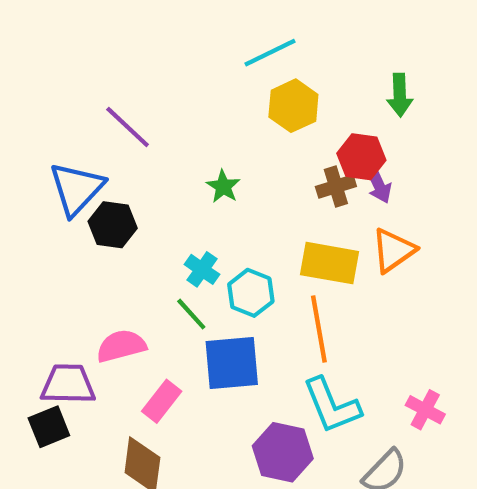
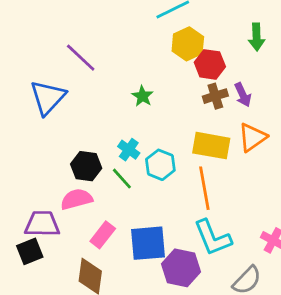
red hexagon: (361, 157) -> (210, 64), moved
black hexagon: (113, 225) -> (86, 166), moved
blue square: (232, 363) -> (148, 243), moved

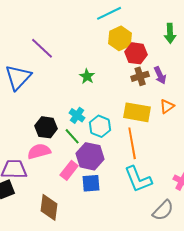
orange triangle: (252, 137) -> (167, 106), size x0.7
pink rectangle: (103, 235) -> (69, 170), moved
blue square: (148, 243) -> (91, 183), size x0.7
purple hexagon: (181, 268) -> (90, 156), moved

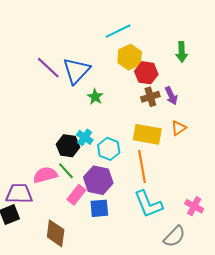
blue triangle: (18, 77) -> (76, 71), moved
black hexagon: (46, 127) -> (68, 146), moved
green line: (72, 136) -> (66, 171), moved

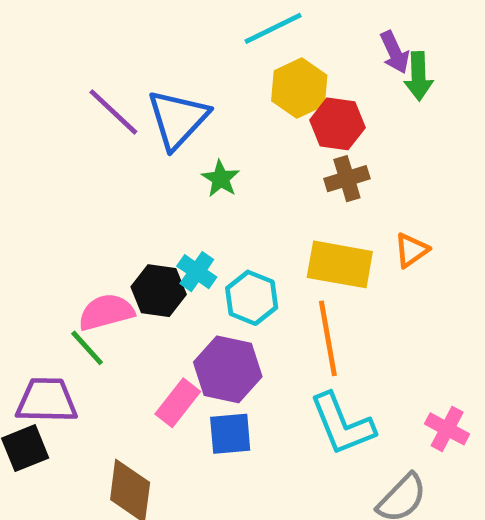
purple arrow: (171, 96) -> (395, 52), moved
green line: (66, 171) -> (87, 348), moved
pink semicircle: (45, 175) -> (106, 312), moved

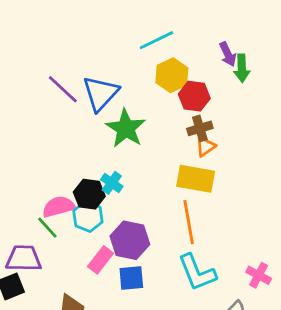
green star: (221, 179) -> (126, 128), size x1.8
orange triangle: (411, 250) -> (205, 147), moved
cyan hexagon: (252, 298) -> (88, 216), moved

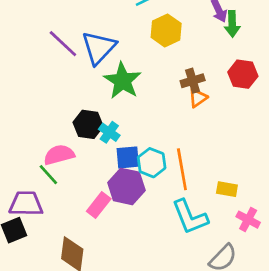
red hexagon: (194, 96) -> (243, 74), moved
yellow rectangle: (196, 179) -> (227, 189), moved, size x0.6
black hexagon: (89, 194) -> (88, 124), moved
cyan hexagon: (88, 216) -> (152, 163), moved
blue square: (131, 278) -> (128, 157), moved

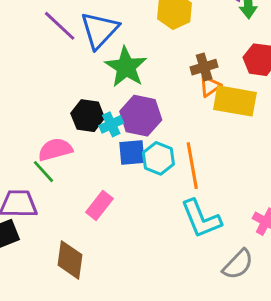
cyan cross: (109, 132) -> (111, 124), turned 30
purple hexagon: (126, 186) -> (141, 116), moved
yellow rectangle: (227, 189) -> (235, 101), moved, size x1.8

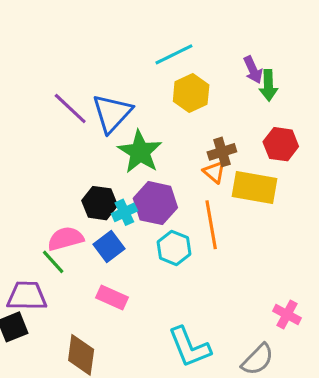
orange triangle: (210, 86) -> (214, 172), moved, turned -45
blue square: (132, 152) -> (109, 246), moved, turned -32
orange line: (192, 166) -> (211, 225), moved
pink rectangle: (99, 205) -> (112, 298), turned 76
cyan L-shape: (201, 219) -> (189, 347), moved

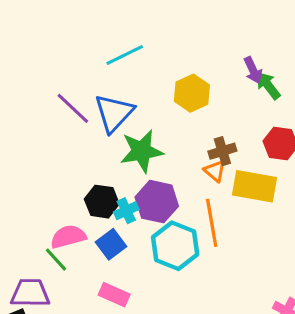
cyan line: (174, 54) -> (125, 55), moved
green arrow: (268, 85) -> (268, 85), turned 144
green star: (140, 152) -> (142, 151), turned 30
cyan hexagon: (174, 248) -> (175, 246), size x1.4

